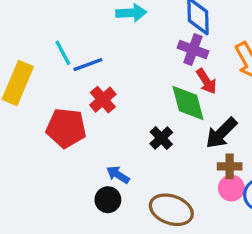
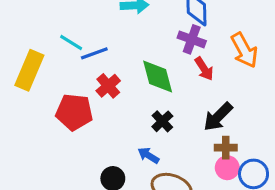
cyan line: (63, 53) -> (71, 43), turned -30
green diamond: (188, 103) -> (158, 77), moved
blue arrow: (118, 175) -> (148, 155), moved

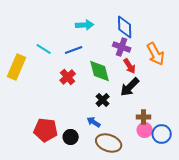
blue line: (94, 53) -> (74, 50), moved
red pentagon: (74, 112) -> (46, 130), moved
black arrow: (218, 117) -> (130, 87), moved

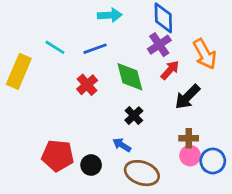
purple cross: (122, 47) -> (159, 45), turned 36
red arrow: (130, 66) -> (170, 70), turned -105
black arrow: (130, 87) -> (187, 97), moved

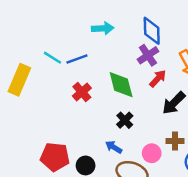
blue line: (95, 49) -> (77, 59), moved
pink circle: (190, 156) -> (152, 153), moved

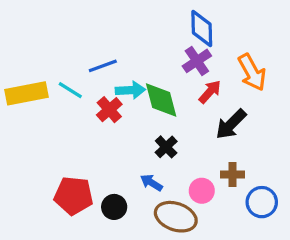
cyan arrow: (103, 28) -> (130, 90), moved
cyan line: (52, 58) -> (70, 90), moved
yellow rectangle: (19, 80) -> (27, 93), turned 56

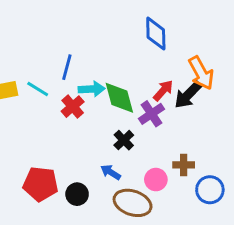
purple cross: (197, 61) -> (151, 114), moved
blue line: (103, 66) -> (67, 67), turned -55
black arrow: (231, 124) -> (188, 95), moved

